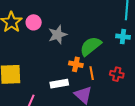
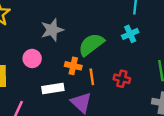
pink circle: (34, 22) -> (32, 58), moved
cyan cross: (123, 37) -> (130, 34), turned -32

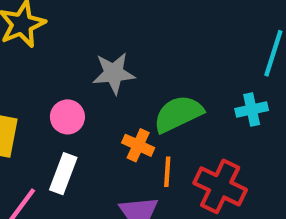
red cross: (122, 79) -> (220, 186), size x1.6
white rectangle: (53, 88) -> (63, 174), moved, turned -72

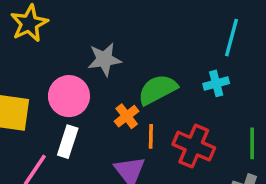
pink circle: (67, 117) -> (69, 96), size x1.5
orange cross: (138, 145) -> (127, 116), turned 30

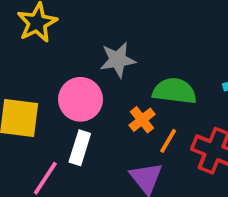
green semicircle: (158, 90) -> (175, 91), turned 36
orange line: (151, 136) -> (168, 141), turned 30

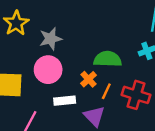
gray star: (118, 60) -> (51, 39), moved
white rectangle: (80, 148) -> (65, 101), moved, turned 72

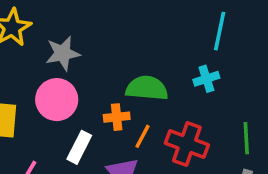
orange cross: (88, 79) -> (117, 117), turned 35
white rectangle: (65, 101) -> (79, 147), turned -60

